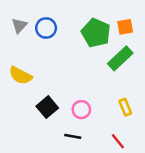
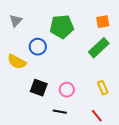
blue circle: (46, 28) -> (38, 47), moved
green pentagon: (96, 33) -> (62, 27), moved, turned -30
black square: (47, 107) -> (39, 88), turned -30

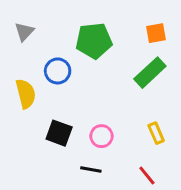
yellow semicircle: (17, 62) -> (26, 94), turned -132

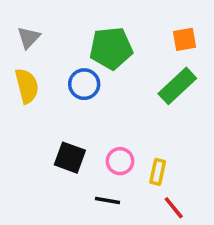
blue circle: (58, 71) -> (84, 84), moved
yellow semicircle: (26, 94) -> (27, 86), moved
yellow rectangle: (156, 133) -> (158, 172), moved, turned 35

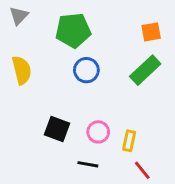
gray triangle: (29, 38) -> (19, 16), moved
green pentagon: (111, 48) -> (73, 30), moved
blue circle: (84, 84) -> (86, 70), moved

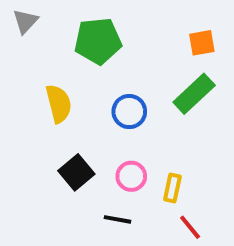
yellow semicircle: (22, 70) -> (59, 104), moved
blue circle: (86, 70) -> (129, 112), moved
black square: (57, 129) -> (76, 172), turned 30

